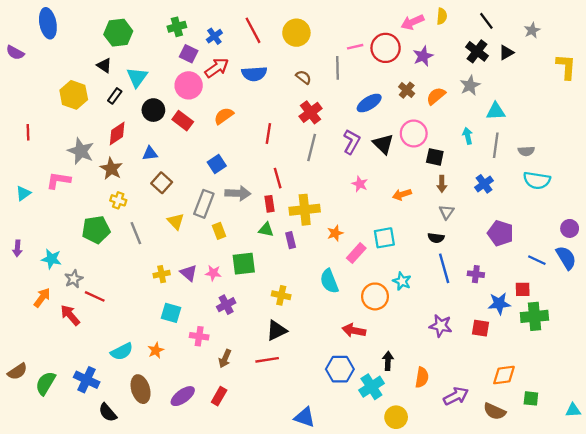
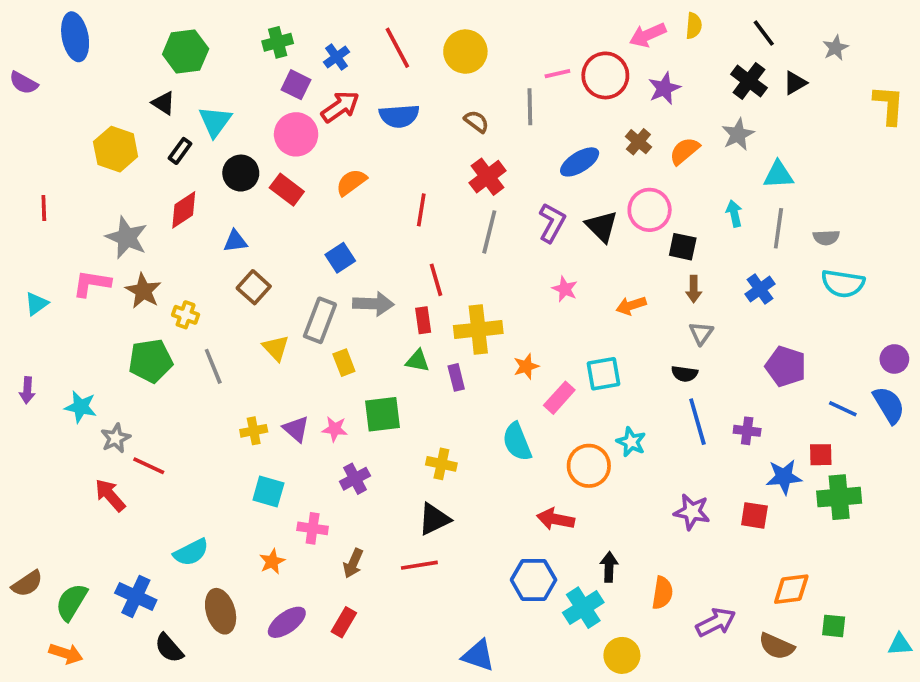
brown star: (111, 169) -> (143, 291), moved
orange arrow: (42, 298) -> (66, 654), moved, turned 72
orange star: (156, 350) -> (272, 562), moved

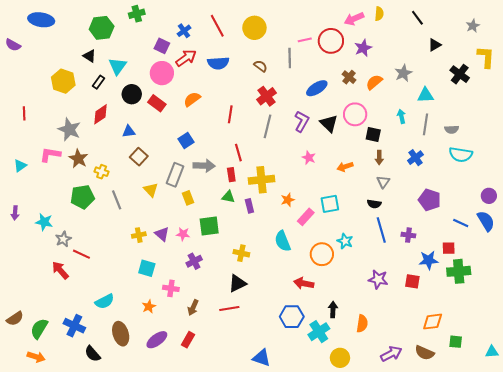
blue ellipse: (75, 37) -> (41, 20), turned -70
green cross: (278, 42) -> (137, 14), moved
gray star: (835, 48) -> (473, 26), moved
black cross: (749, 81) -> (460, 74), moved
purple arrow: (716, 622) -> (391, 354), moved

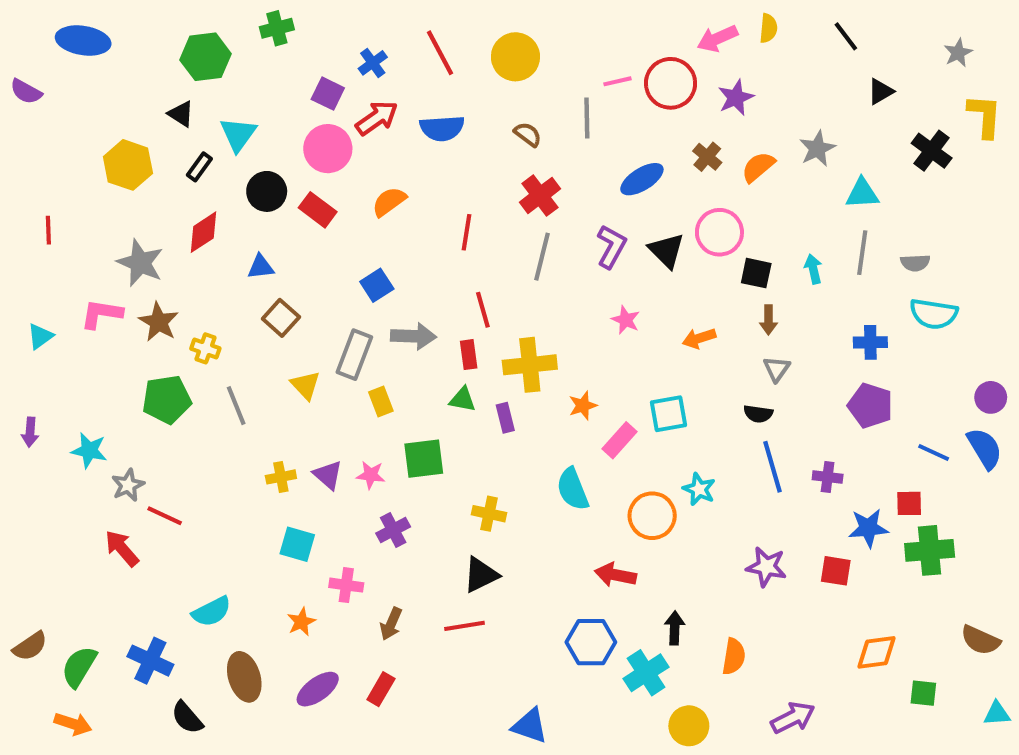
cyan arrow: (401, 116) -> (813, 269), moved
blue cross: (415, 158) -> (870, 342), moved, turned 35
brown semicircle: (424, 353) -> (981, 640), moved

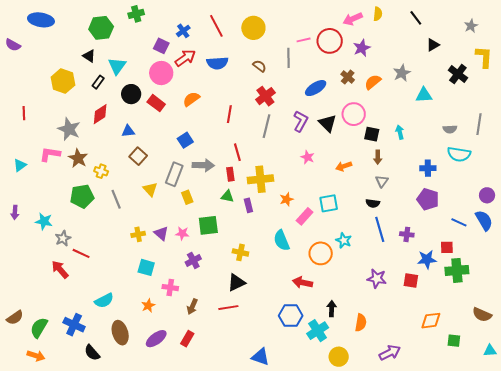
gray line: (862, 253) -> (479, 124), moved

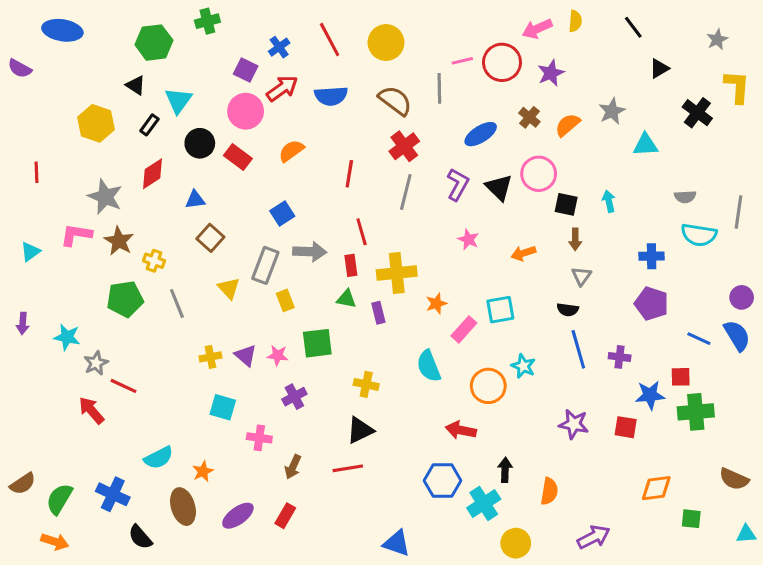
brown semicircle: (259, 66) -> (395, 101), size x1.6
gray line: (479, 124) -> (739, 212), moved
orange star: (148, 306) -> (203, 471), moved

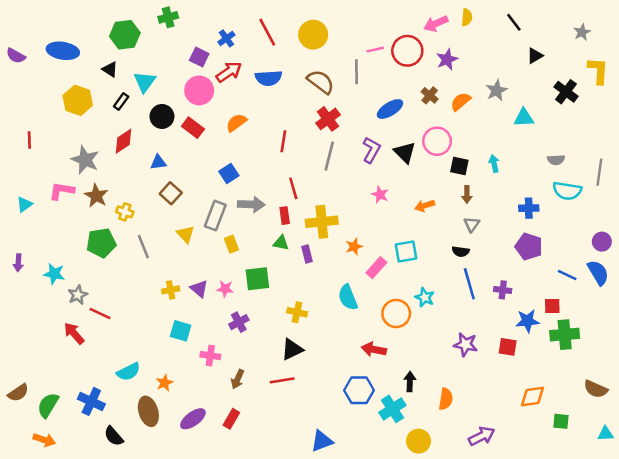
blue ellipse: (62, 30) -> (63, 51), moved
blue triangle: (397, 543) -> (322, 441), turned -40

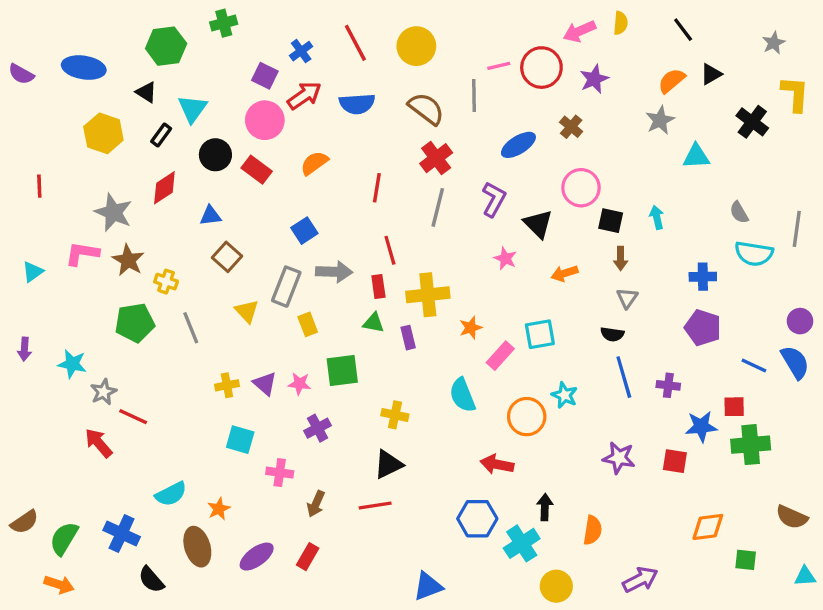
orange semicircle: (461, 102) -> (672, 81), moved
black triangle: (405, 152) -> (538, 224), moved
gray semicircle: (556, 160) -> (739, 212), turned 63

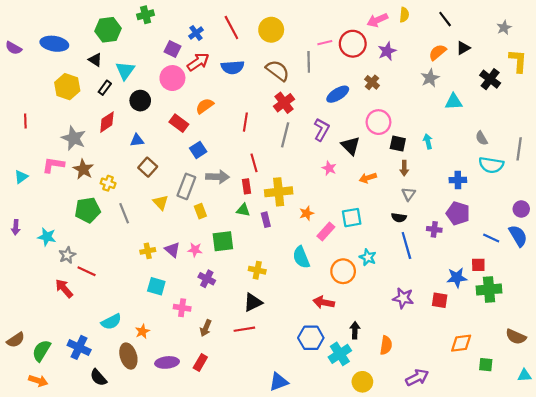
red rectangle: (257, 170) -> (179, 123), moved
purple cross: (668, 385) -> (434, 229), moved
purple cross: (318, 428) -> (207, 279), turned -35
purple ellipse: (257, 557) -> (167, 362), turned 30

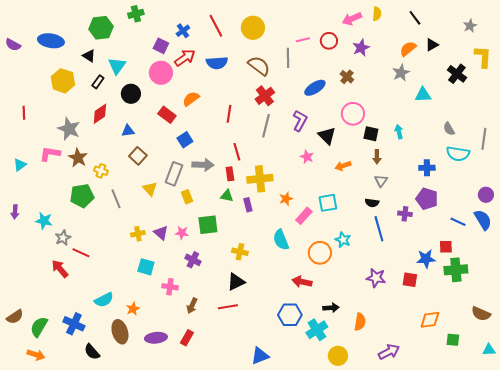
red circle: (353, 44) -> (329, 41), size x0.7
black arrow: (355, 330) -> (331, 308), turned 84

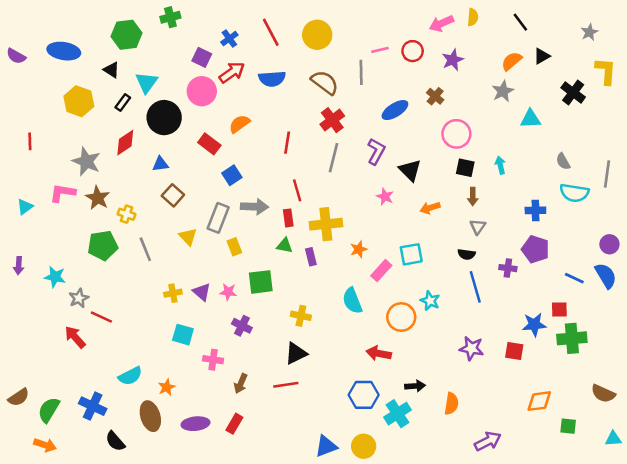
black circle: (131, 94) -> (164, 118), size x1.4
pink circle: (353, 114) -> (456, 134), moved
yellow circle: (338, 356) -> (364, 446), moved

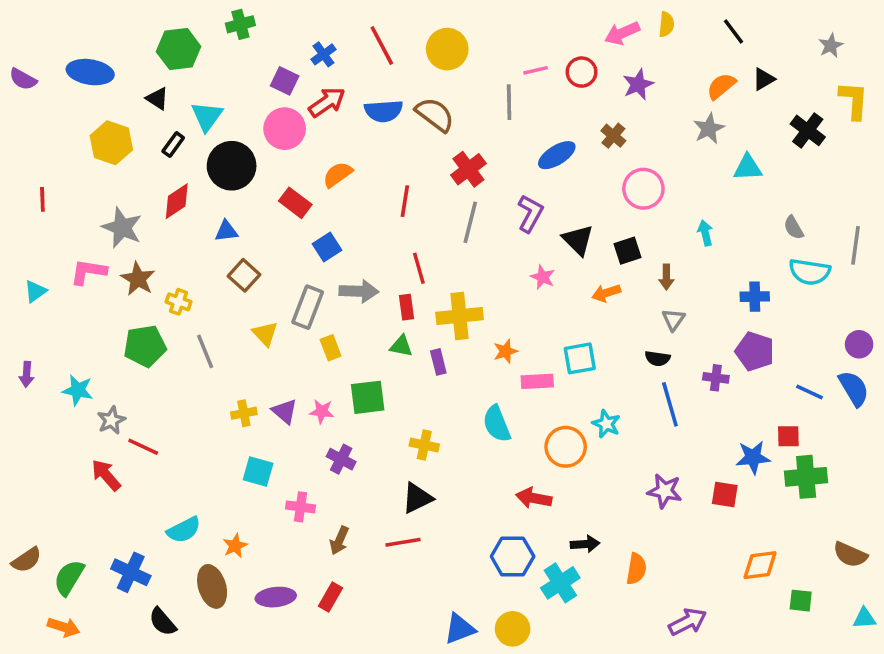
brown semicircle: (325, 82) -> (435, 114), moved
black square: (465, 168) -> (627, 251), moved, turned -30
pink rectangle: (381, 271) -> (537, 381), turned 45

